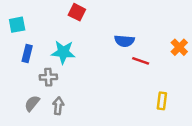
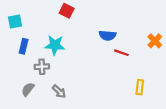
gray arrow: (58, 106) -> (59, 91), moved, turned 128

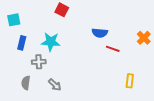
gray semicircle: (28, 89) -> (26, 83), turned -32

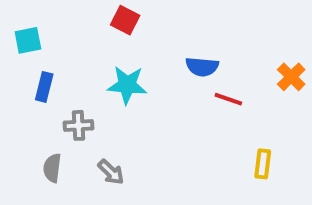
cyan star: (51, 42) -> (127, 85), moved

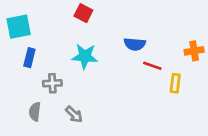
cyan square: (28, 40) -> (19, 27), size x1.4
orange cross: (291, 77) -> (194, 51), turned 36
yellow rectangle: (263, 164) -> (175, 83), moved

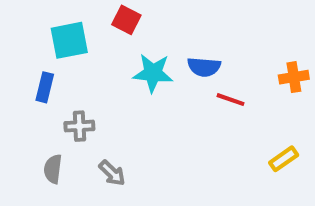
cyan square: (19, 27) -> (69, 40), moved
cyan star: (85, 56) -> (153, 73), moved
yellow rectangle: (175, 83) -> (284, 159), moved, turned 48

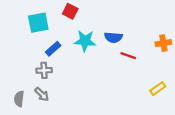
blue rectangle: (45, 87) -> (53, 49), moved, turned 35
gray semicircle: (53, 169) -> (19, 99), moved
gray arrow: (112, 173) -> (42, 94), moved

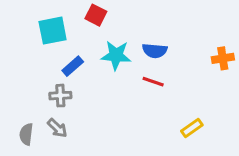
red line: (128, 56) -> (153, 82), moved
yellow rectangle: (158, 89) -> (192, 128), moved

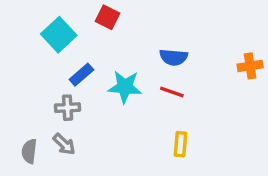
cyan square: (53, 31) -> (59, 35), turned -32
cyan star: (116, 55) -> (125, 87), moved
yellow rectangle: (192, 128) -> (181, 144), moved, turned -50

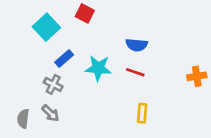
orange cross: (250, 66) -> (197, 76), moved
gray cross: (68, 108) -> (53, 84), turned 30

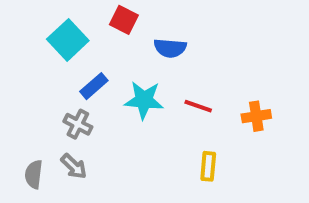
blue semicircle: (137, 45) -> (170, 48), moved
orange cross: (197, 76) -> (256, 116), moved

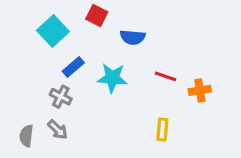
red line: (198, 106) -> (165, 76), moved

